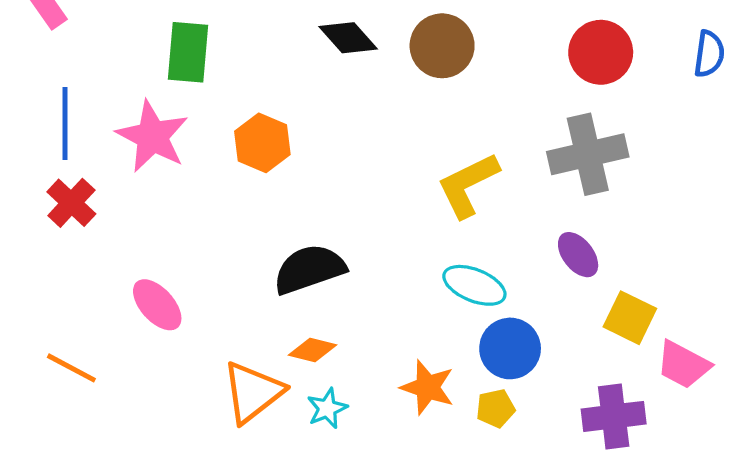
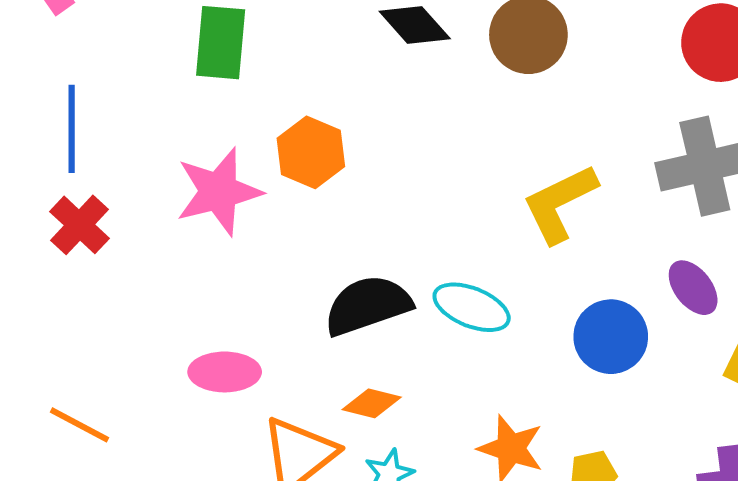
pink star: (152, 136) -> (219, 192), moved, turned 30
cyan ellipse: (474, 285) -> (472, 307), moved
pink ellipse: (157, 305) -> (225, 372), moved, turned -48
blue circle: (510, 348) -> (611, 337), moved

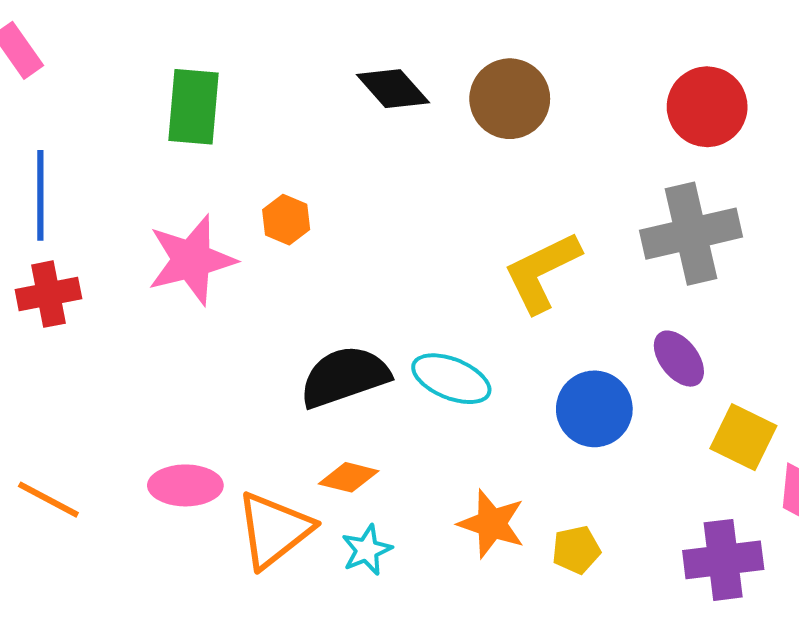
orange hexagon: (311, 152) -> (286, 220), size x0.7
red cross: (80, 225) -> (48, 294), turned 36
pink ellipse: (225, 372) -> (185, 485), moved

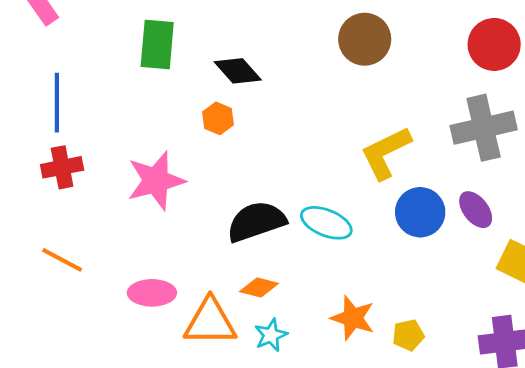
black diamond: (393, 89) -> (238, 71), moved
pink star: (191, 260) -> (156, 181), moved
blue circle: (594, 409) -> (420, 212), moved
orange line: (48, 500) -> (62, 260), moved
orange triangle: (274, 530) -> (210, 322), turned 38

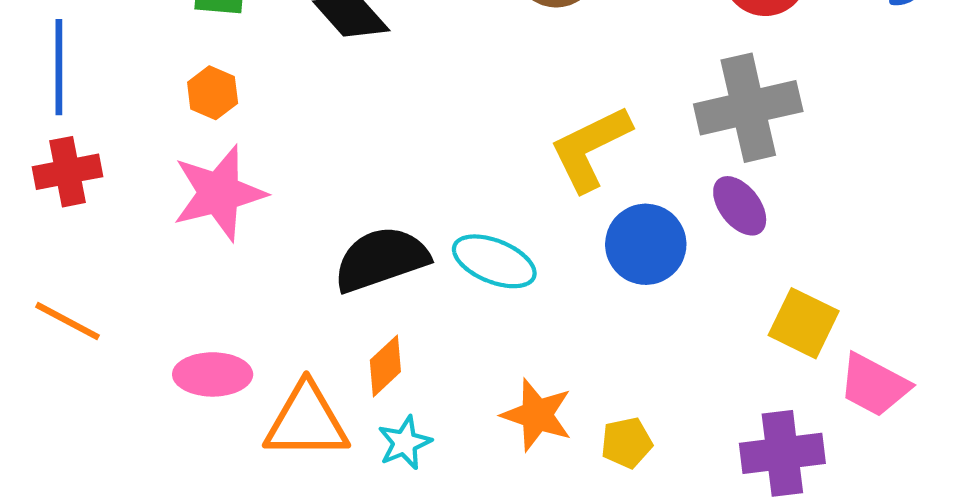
orange hexagon: (218, 118) -> (213, 93), moved
purple ellipse: (476, 210) -> (740, 206), moved
orange diamond: (259, 288) -> (385, 366), turned -57

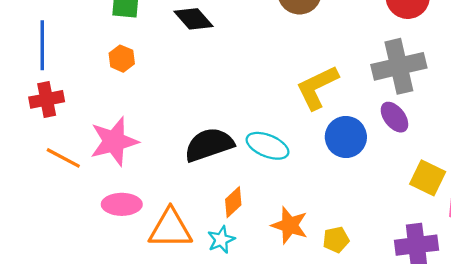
pink star: (219, 193) -> (114, 141), moved
orange line: (67, 321) -> (63, 158), moved
orange diamond: (385, 366) -> (233, 202), moved

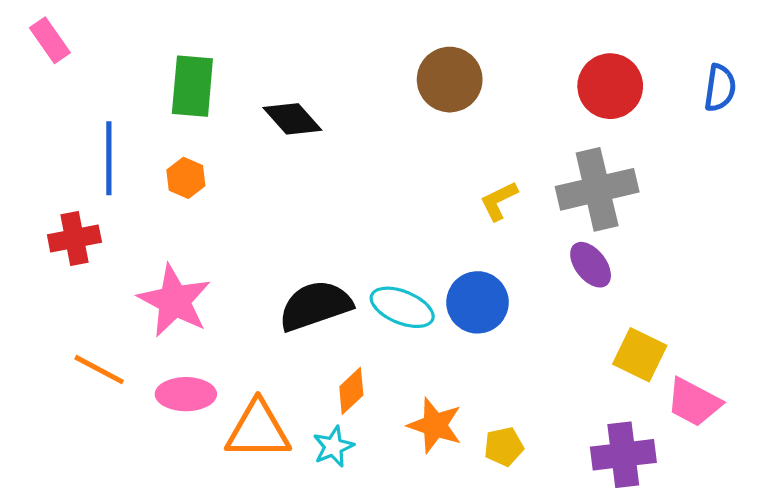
blue line: (42, 45) -> (109, 158), moved
yellow L-shape: (317, 87) -> (499, 201), moved, size x0.6
blue circle: (346, 137) -> (477, 302), moved
pink star: (114, 141) -> (174, 301), turned -30
orange line: (63, 158) -> (99, 370), moved

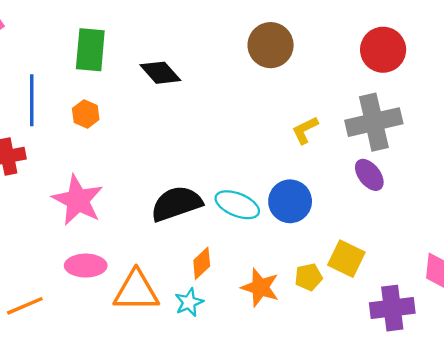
yellow square: (640, 355) -> (346, 259), moved
orange line: (99, 370) -> (25, 306), moved, turned -51
yellow pentagon: (504, 447) -> (308, 277), moved

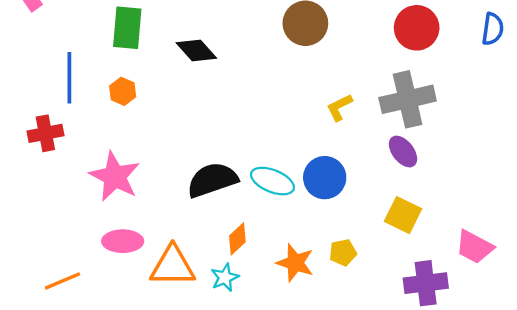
yellow square: (346, 259) -> (403, 215), moved

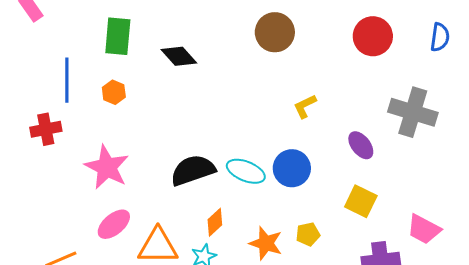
gray cross: (408, 99) -> (413, 112), moved, turned 30
pink ellipse: (123, 241) -> (114, 224), turned -40

